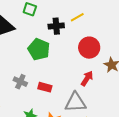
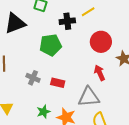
green pentagon: (39, 49) -> (51, 45), turned -30
red arrow: (87, 78) -> (100, 73), turned -56

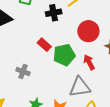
green pentagon: (51, 45) -> (64, 55), moved
red rectangle: (58, 83) -> (44, 45), moved, turned 32

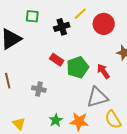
red circle: (88, 31) -> (104, 24), moved

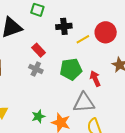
yellow line: (80, 14) -> (83, 39), moved
red rectangle: (57, 60) -> (39, 50), moved
gray cross: (39, 89) -> (36, 69), moved

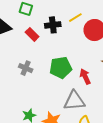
yellow line: (83, 39) -> (75, 18), moved
red rectangle: (39, 50) -> (32, 34), moved

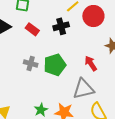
black cross: (53, 25) -> (61, 26), moved
green pentagon: (61, 68) -> (55, 65), moved

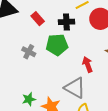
green pentagon: (55, 65) -> (57, 45), moved
gray triangle: (84, 89) -> (75, 88), turned 30

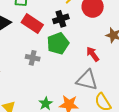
red rectangle: (38, 19) -> (32, 24), size x1.5

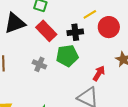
red arrow: (93, 54) -> (99, 73), turned 56

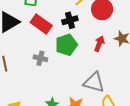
red arrow: (99, 73) -> (99, 44), moved

